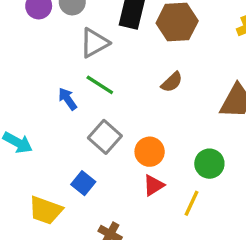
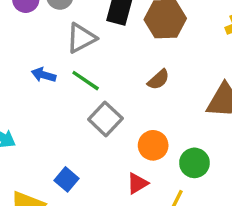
blue arrow: (68, 99) -> (44, 75), moved, turned -40
gray square: (105, 137) -> (105, 119), moved
orange circle: (150, 152) -> (153, 145), moved

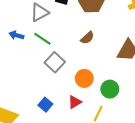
blue square: (66, 179) -> (45, 105), moved

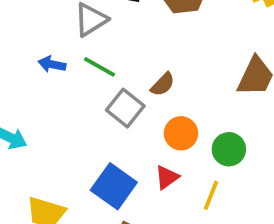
brown semicircle: (87, 38) -> (163, 84), moved
blue square: (45, 105) -> (114, 186), size x1.6

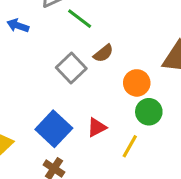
green line: (100, 67) -> (80, 19), moved
orange circle: (181, 133) -> (137, 83), moved

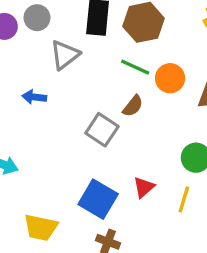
green line: (80, 19) -> (135, 67), moved
orange circle: (137, 83) -> (170, 78), moved

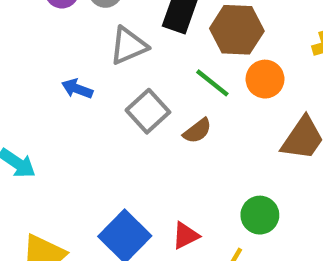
orange circle: (170, 78) -> (265, 79), moved
gray square: (102, 130) -> (148, 111), moved

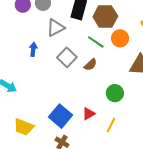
blue arrow: (77, 89) -> (33, 49), turned 80
green circle: (260, 215) -> (115, 93), moved

